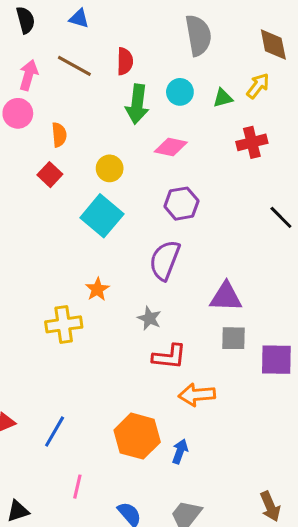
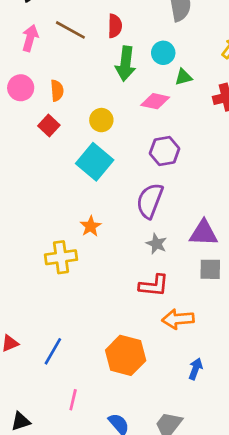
green triangle: (223, 98) -> (183, 77), moved
pink circle: (18, 113) -> (21, 88), moved
gray star: (149, 318) -> (156, 244), moved
blue arrow: (180, 451) -> (195, 369), moved

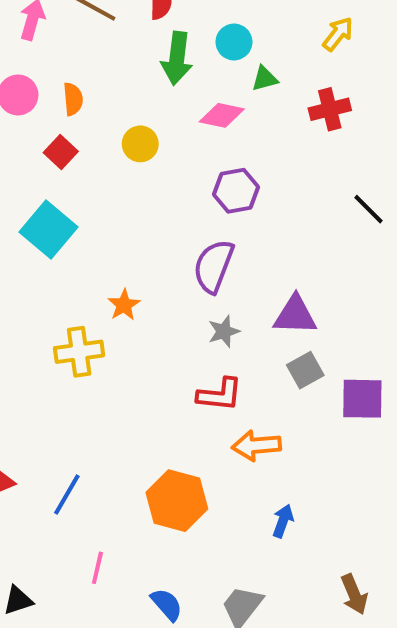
cyan square: (95, 162) -> (49, 230), moved
gray star: (156, 244) -> (224, 331), turned 30
gray square: (210, 269) -> (305, 370), turned -30

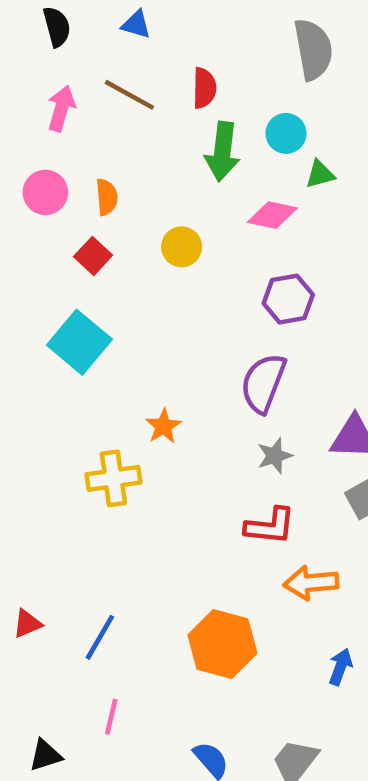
pink line: (97, 568) -> (111, 717), moved

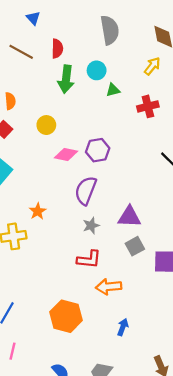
blue triangle: (136, 24) -> (33, 18), moved, turned 32
pink diamond: (272, 215) -> (66, 155), moved

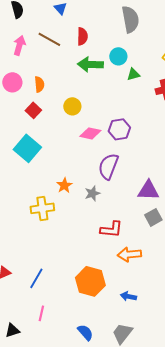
green arrow: (66, 79) -> (90, 64), turned 85
gray star: (91, 225) -> (92, 193), moved
blue arrow: (123, 327) -> (128, 296), moved, turned -98

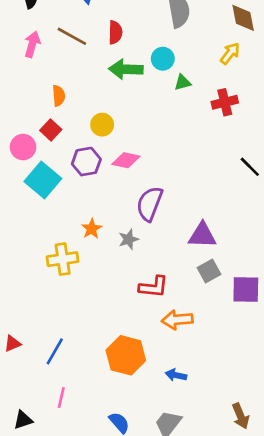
pink circle: (12, 82) -> (23, 147), moved
purple hexagon: (119, 129) -> (86, 162), moved

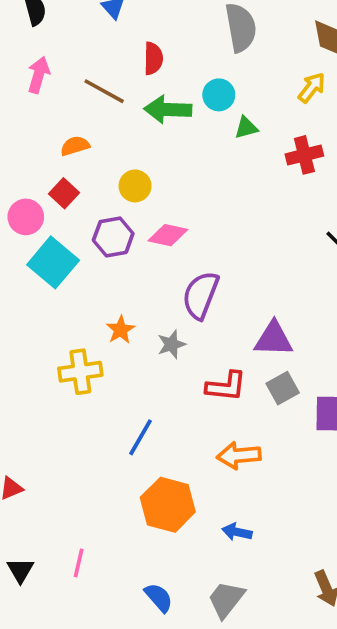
brown line: (72, 36) -> (104, 91), moved
orange semicircle: (59, 96) -> (75, 146), turned -102
red L-shape: (154, 287) -> (226, 386), moved
blue line: (55, 351) -> (141, 437), moved
black triangle: (23, 420) -> (20, 570), moved, turned -42

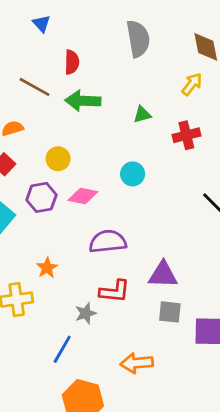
cyan circle: (219, 95) -> (133, 174), moved
purple semicircle: (201, 295) -> (108, 242), turned 63
gray star: (171, 344) -> (86, 313), moved
red L-shape: (226, 386) -> (115, 291), moved
gray square: (283, 388) -> (170, 312), turned 35

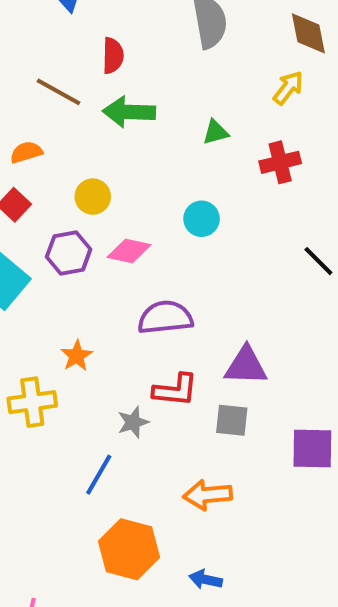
gray square: (170, 312) -> (232, 420), moved

